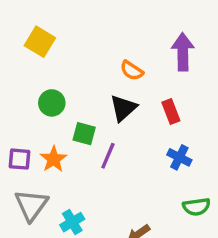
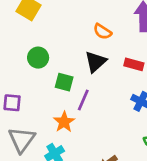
red rectangle: (171, 111) -> (134, 64), turned -54
orange star: (53, 159) -> (64, 122), moved

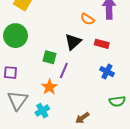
orange semicircle: (102, 32) -> (87, 19), moved
green circle: (38, 58) -> (16, 36), moved, size x1.5

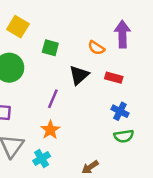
green square: (49, 57) -> (50, 48), moved
purple line: (64, 71) -> (53, 99), moved
green semicircle: (117, 101) -> (124, 136), moved

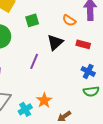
green square: (50, 48) -> (32, 20), turned -32
orange star: (50, 130) -> (44, 100), moved

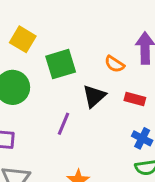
green square: (32, 20) -> (61, 64), size x1.5

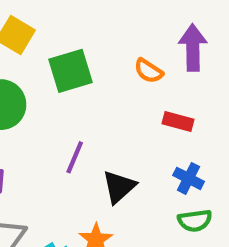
black triangle: (94, 96) -> (119, 187), moved

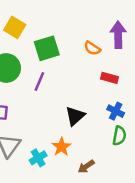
purple line: (75, 157) -> (39, 82), moved
green semicircle: (195, 221) -> (119, 136), turned -72

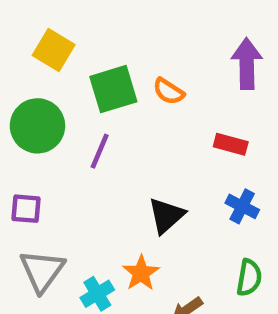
orange semicircle: (92, 48) -> (169, 91), moved
green semicircle: (119, 136) -> (249, 278), moved

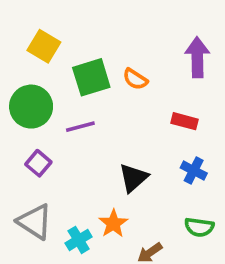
purple line: (100, 151) -> (80, 127), turned 52
purple square: (26, 209) -> (38, 163), moved, turned 35
gray triangle: (42, 271) -> (35, 222), turned -33
green semicircle: (249, 278) -> (199, 227), turned 88

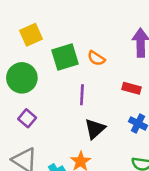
yellow square: (44, 46) -> (31, 35), turned 35
purple line: (80, 127) -> (82, 95), moved, turned -72

